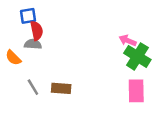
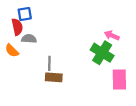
red semicircle: (37, 31) -> (17, 27), moved
green cross: (137, 56) -> (102, 53), moved
gray line: (33, 87) -> (49, 63), moved, turned 32

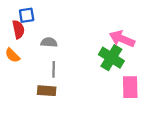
pink arrow: (112, 35) -> (122, 39), size x1.5
gray semicircle: (29, 39) -> (49, 42), moved
brown rectangle: (54, 77) -> (47, 91), moved

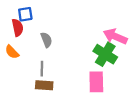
gray semicircle: (49, 42) -> (46, 40), turned 64
gray line: (54, 69) -> (42, 69), moved
pink rectangle: (130, 87) -> (96, 82), moved

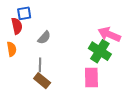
gray semicircle: (46, 40) -> (44, 38), turned 64
orange semicircle: (12, 52) -> (12, 49), turned -144
brown rectangle: (44, 85) -> (42, 81), turned 35

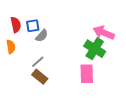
blue square: (24, 13) -> (33, 26), moved
gray line: (40, 65) -> (38, 62), turned 48

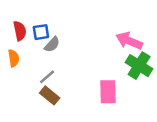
green cross: (95, 49) -> (139, 66), moved

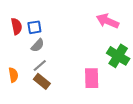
pink arrow: (129, 41) -> (107, 21), moved
gray semicircle: (52, 44) -> (38, 45), moved
orange semicircle: (14, 58) -> (13, 75), moved

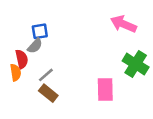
red semicircle: (16, 26) -> (22, 59), moved
gray semicircle: (38, 45) -> (35, 46), moved
orange semicircle: (13, 75) -> (16, 72), moved

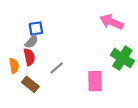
red semicircle: (22, 59) -> (29, 57), moved
gray line: (46, 75) -> (57, 68), moved
brown rectangle: (48, 93) -> (30, 84), moved

